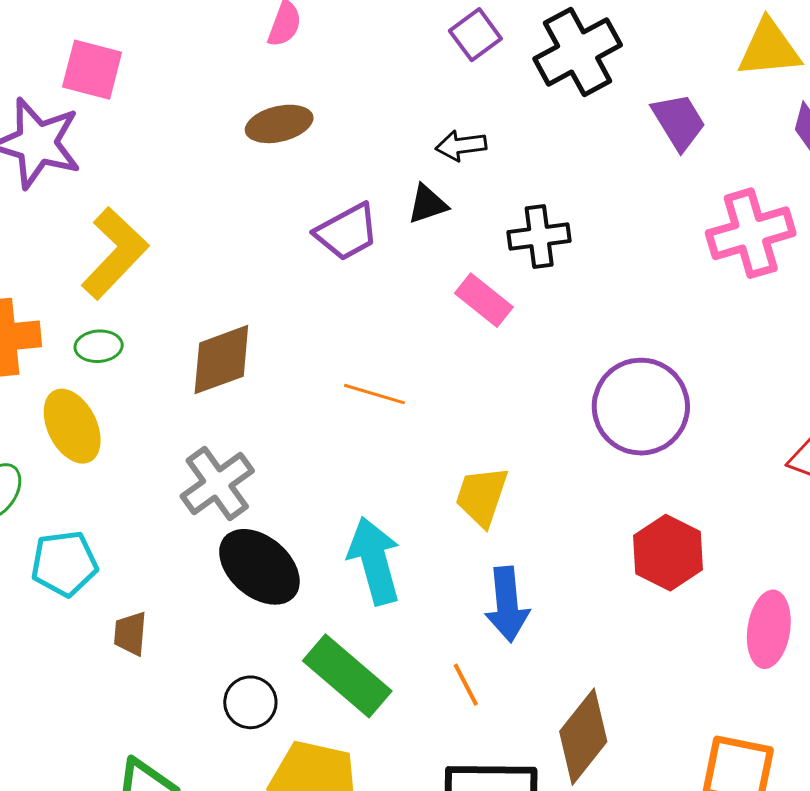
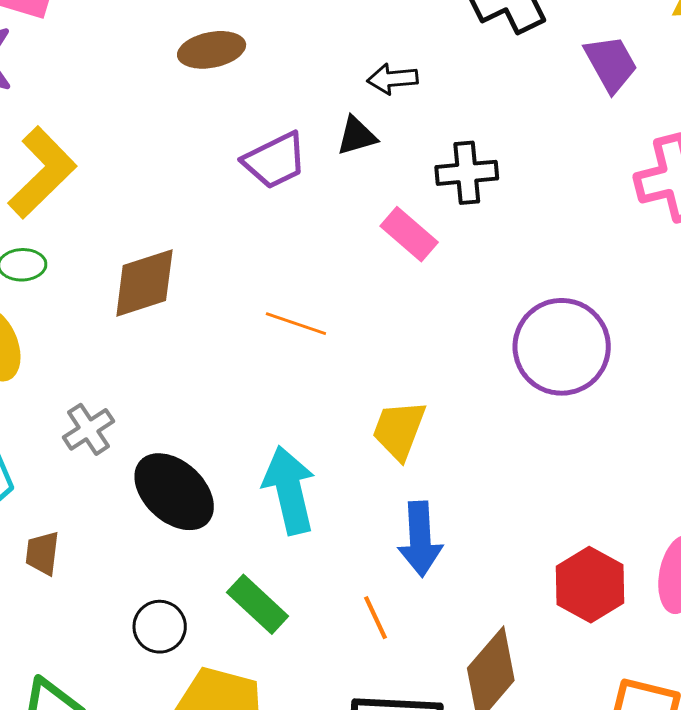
gray cross: (217, 483) -> (89, 429), moved, size x0.7
red hexagon: (668, 553) -> (590, 585), moved
green rectangle: (347, 676) -> (258, 604), size x0.7

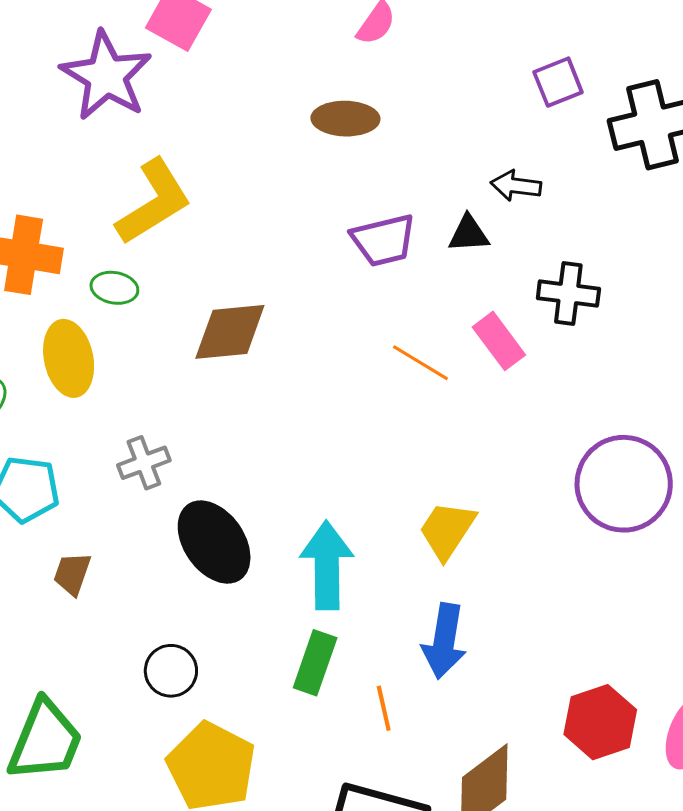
orange line: (296, 324) -> (420, 363), moved
green rectangle: (258, 604) -> (315, 663), moved, turned 54

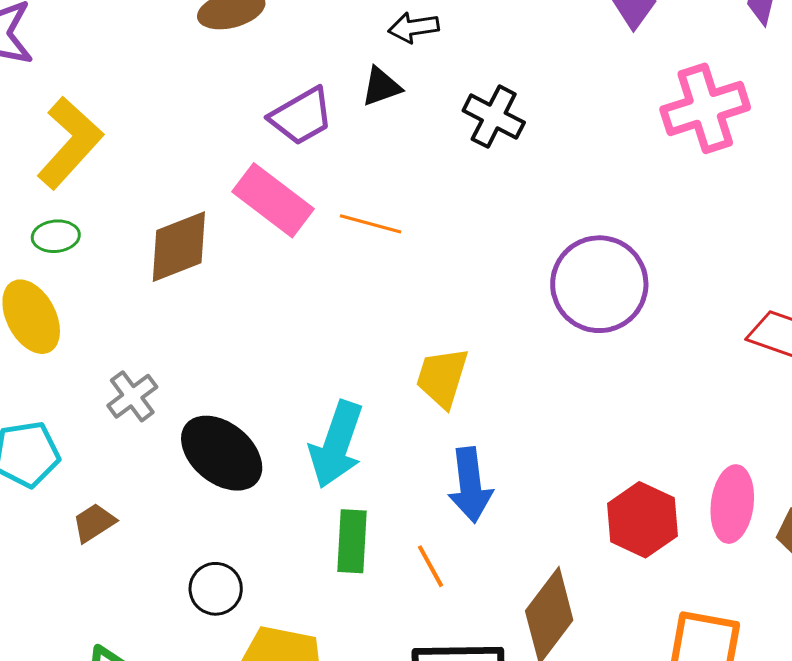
black cross: (568, 293) -> (494, 117), turned 36
pink rectangle: (499, 341) -> (273, 200), moved, size x1.4
cyan arrow: (327, 565) -> (336, 444), turned -144
brown trapezoid: (72, 574) -> (94, 523), turned 54

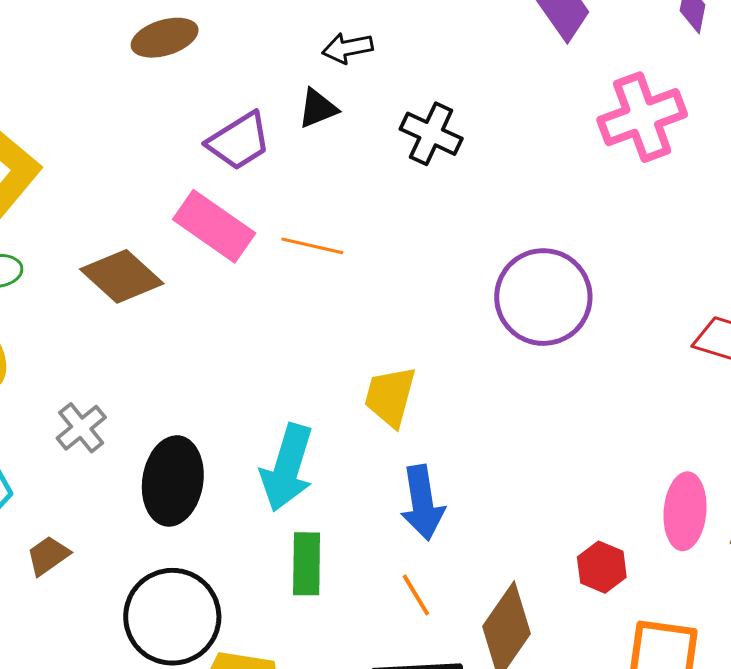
brown diamond: (179, 247) -> (122, 276), turned 66
black ellipse: (222, 453) -> (173, 481), turned 62
red hexagon: (642, 520) -> (602, 567), moved, size x0.7
orange line: (430, 566) -> (416, 595), moved
black circle: (216, 589) -> (172, 617), size x1.8

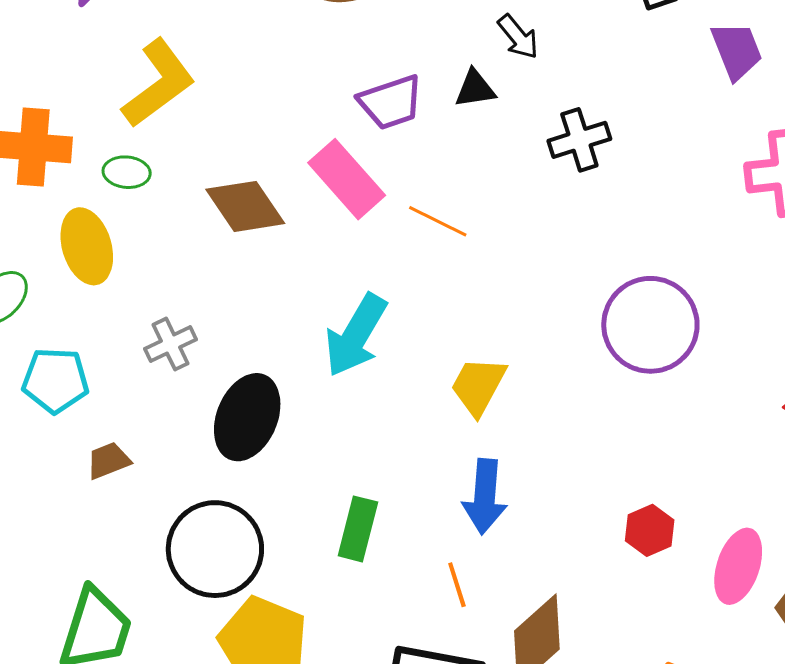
black arrow: (347, 48) -> (518, 37), turned -132
black cross: (431, 134) -> (579, 140), turned 34
cyan arrow: (287, 468) -> (356, 335), moved
red hexagon: (602, 567) -> (650, 530), moved

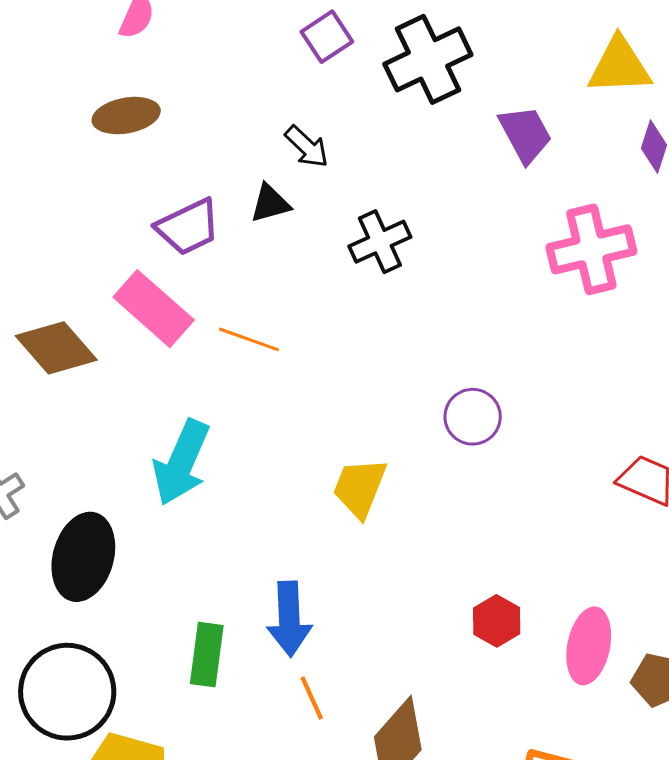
purple circle: (650, 325) -> (473, 417), size x0.6
yellow trapezoid: (478, 386) -> (360, 488), moved
blue arrow: (485, 497) -> (289, 619), moved

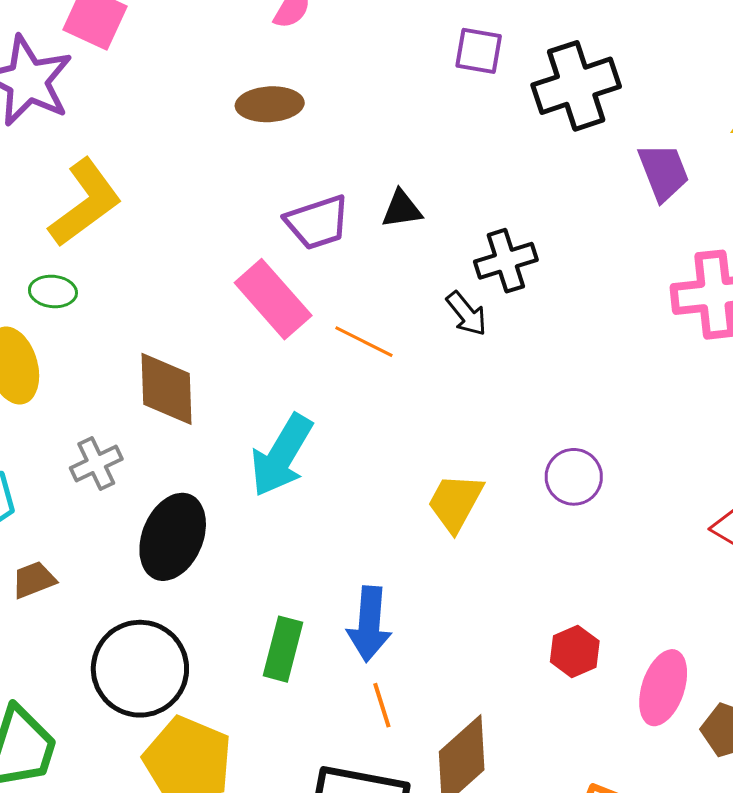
purple square: (327, 37) -> (479, 51), turned 36
black arrow: (307, 147) -> (466, 314), moved
brown diamond: (56, 348) -> (166, 389), moved, turned 32
purple circle: (473, 417) -> (574, 477), moved

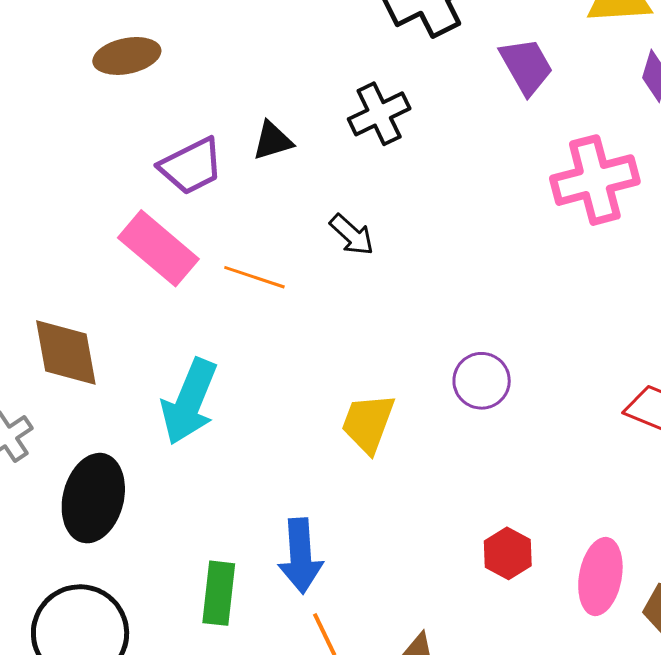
black cross: (506, 261) -> (379, 114), moved

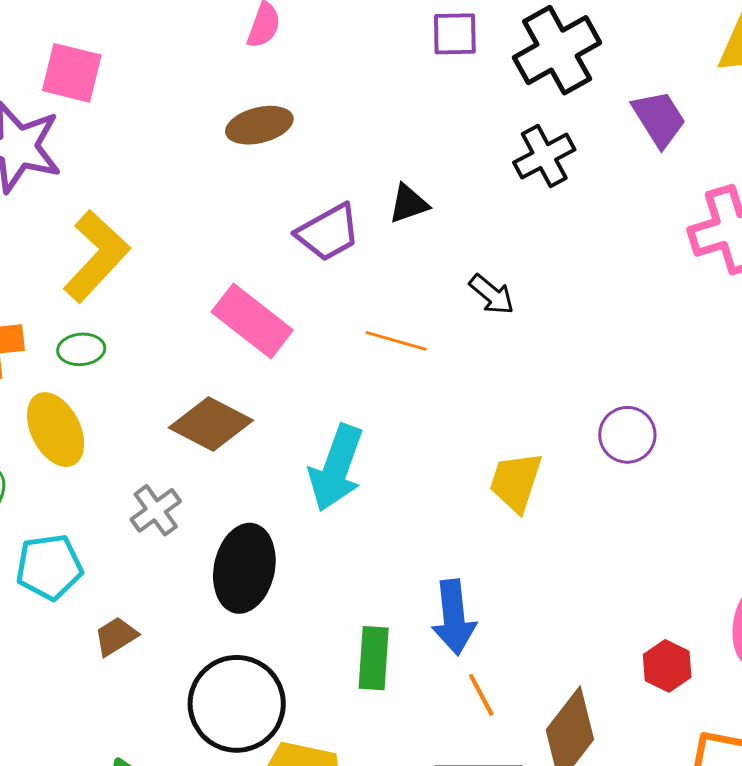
black cross: (379, 114) -> (544, 156), moved
pink rectangle: (158, 248) -> (252, 321), moved
brown diamond: (66, 353) -> (211, 424), turned -50
red hexagon: (508, 553) -> (667, 666), moved

